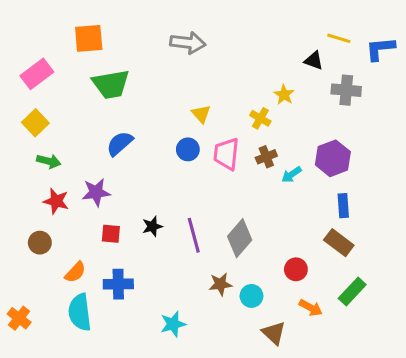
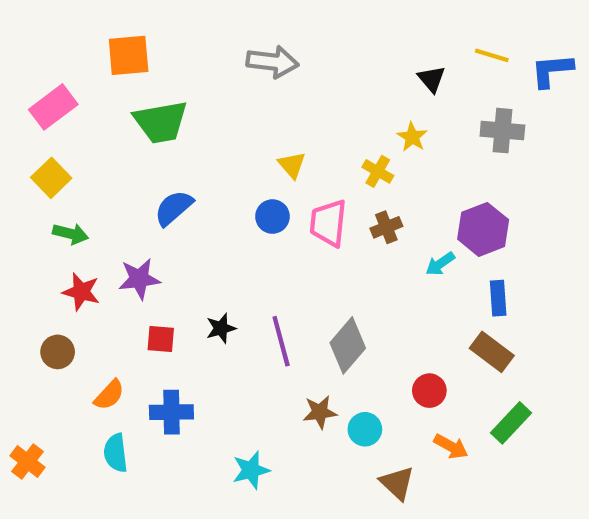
black triangle: (314, 61) -> (432, 79), moved, turned 30
cyan arrow: (291, 175) -> (440, 264), moved
cyan semicircle: (80, 312) -> (116, 453), size x0.7

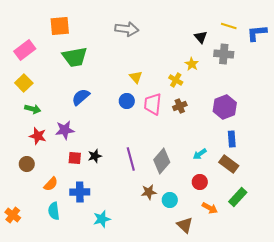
gray cross: (502, 131) -> (224, 54), moved
cyan arrow: (440, 264) -> (200, 154), moved
black star: (221, 328) -> (95, 156), moved
cyan star: (251, 470) -> (102, 219), moved

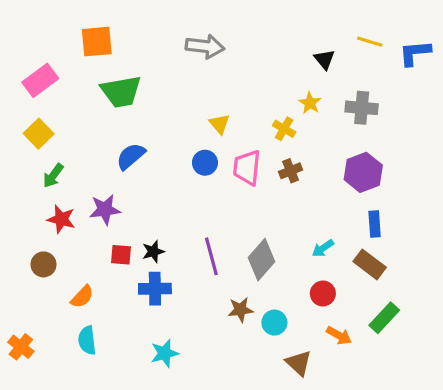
gray cross: (224, 54) -> (362, 108), moved
green arrow: (33, 109) -> (53, 176), turned 112
blue cross: (80, 192) -> (155, 289), moved

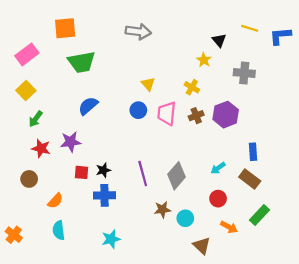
yellow star: (310, 103) -> (204, 60), moved
purple hexagon: (363, 172) -> (226, 115), moved

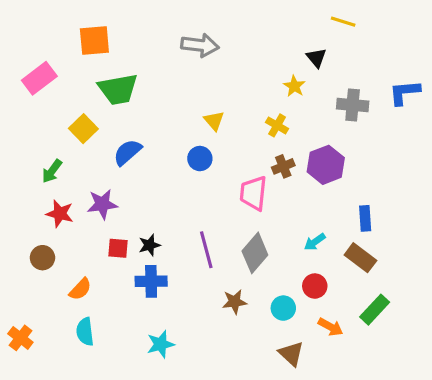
yellow line: (250, 28) -> (343, 22), moved
blue L-shape: (280, 36) -> (404, 92), moved
yellow square: (26, 91) -> (83, 129), moved
pink trapezoid: (167, 113) -> (253, 193), moved
cyan circle: (185, 218) -> (283, 308), moved

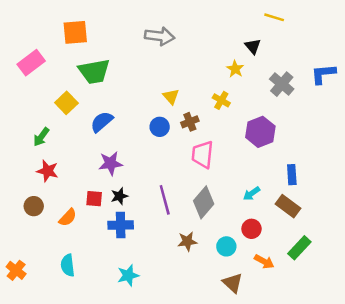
gray cross: (353, 105) -> (282, 84), turned 35
brown cross: (283, 166) -> (190, 122), moved
purple star: (102, 204) -> (111, 163), moved
orange semicircle: (80, 289) -> (68, 217), moved

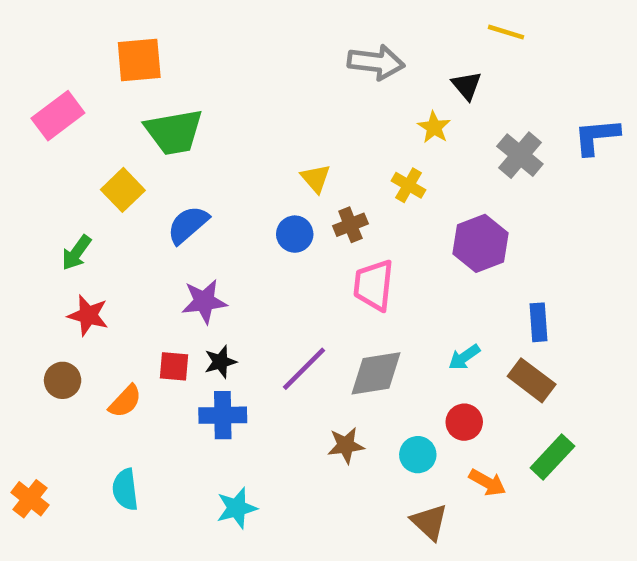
gray arrow: (160, 36) -> (376, 62), moved
purple line: (165, 200) -> (304, 369), turned 60
gray diamond: (204, 202) -> (376, 373), turned 40

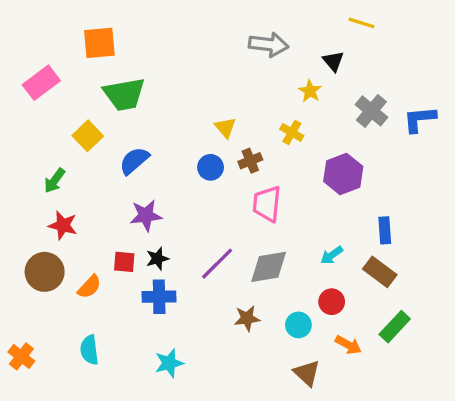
blue L-shape: (597, 137) -> (420, 119), moved
brown circle: (63, 380) -> (45, 272), size x1.5

